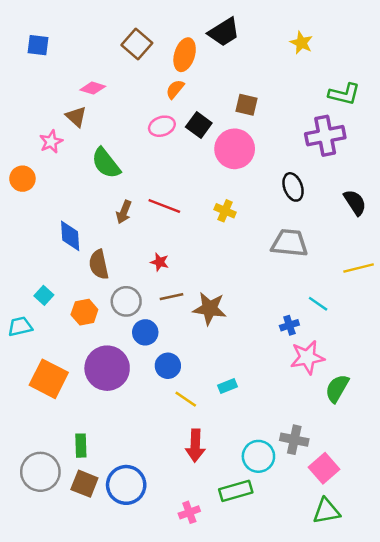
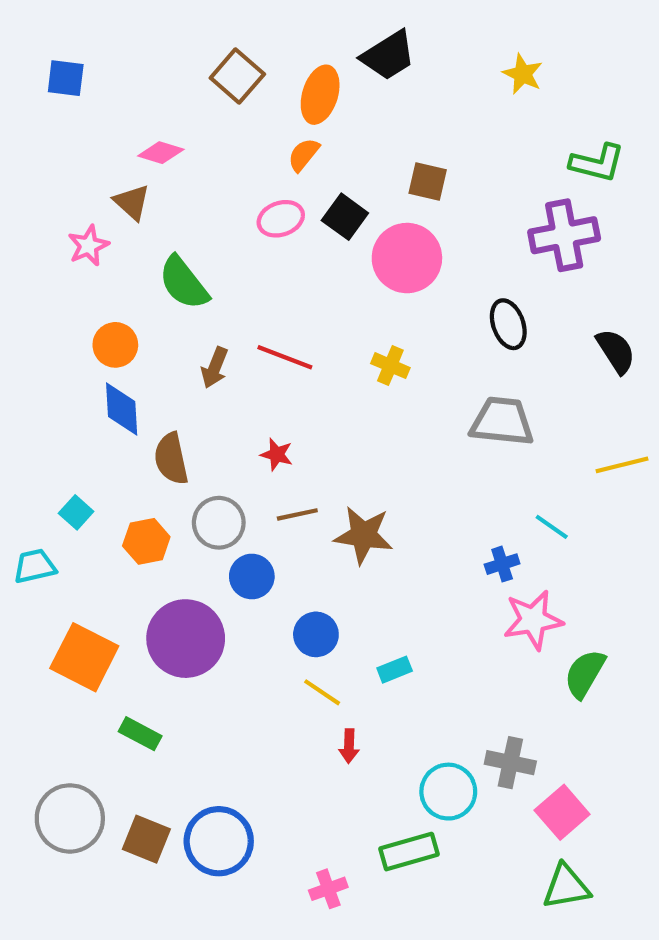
orange circle: (22, 179) -> (115, 345), moved
blue circle: (168, 366) -> (316, 634), moved
green rectangle: (81, 446) -> (140, 734), moved, turned -60
red arrow: (195, 446) -> (349, 746), moved, size x0.6

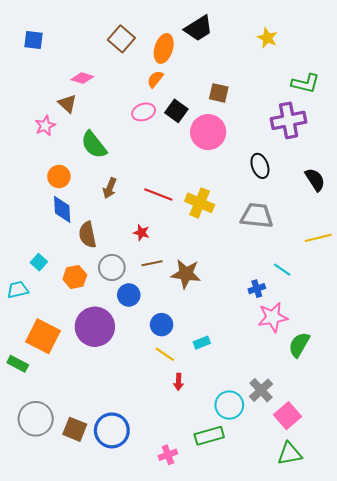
red line: (285, 357) -> (158, 194), moved
yellow cross: (390, 366) -> (200, 203), moved, size x1.5
green rectangle: (140, 734) -> (18, 364), moved
gray cross: (510, 763) -> (261, 390), turned 35

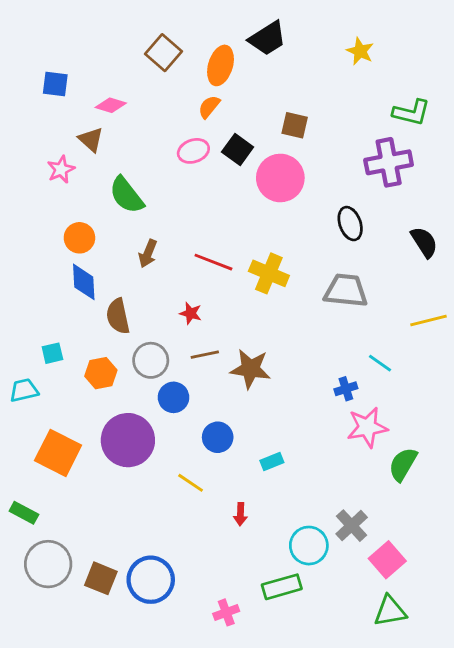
blue square: (34, 40) -> (55, 84), moved
cyan square: (39, 262) -> (52, 353), turned 35
yellow line: (165, 354) -> (191, 483), moved
green rectangle: (18, 364) -> (24, 513), moved

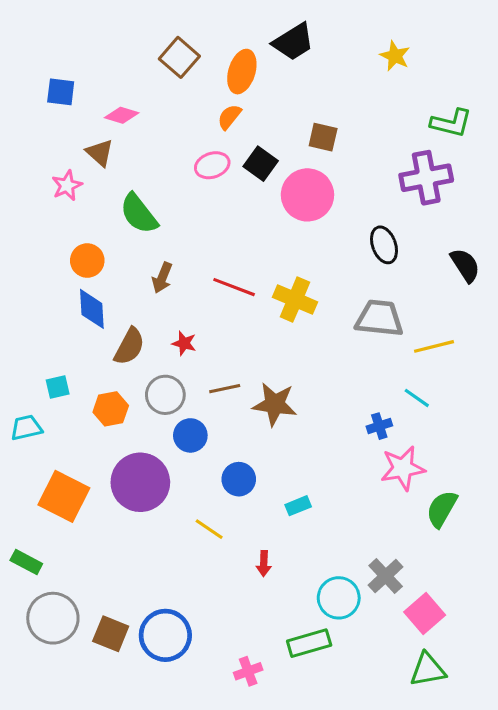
red star: (191, 313) -> (184, 343), moved
brown semicircle: (118, 316) -> (129, 346), turned -140
yellow line: (428, 320) -> (434, 346), moved

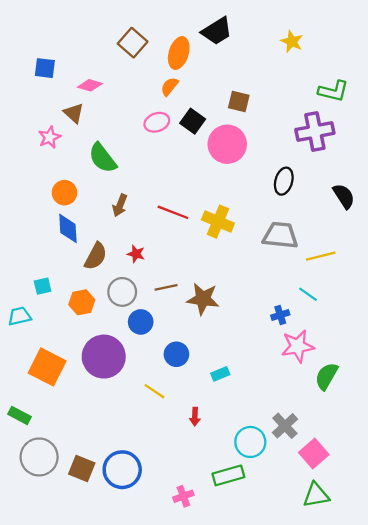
black ellipse: (384, 245) -> (284, 181), turned 36

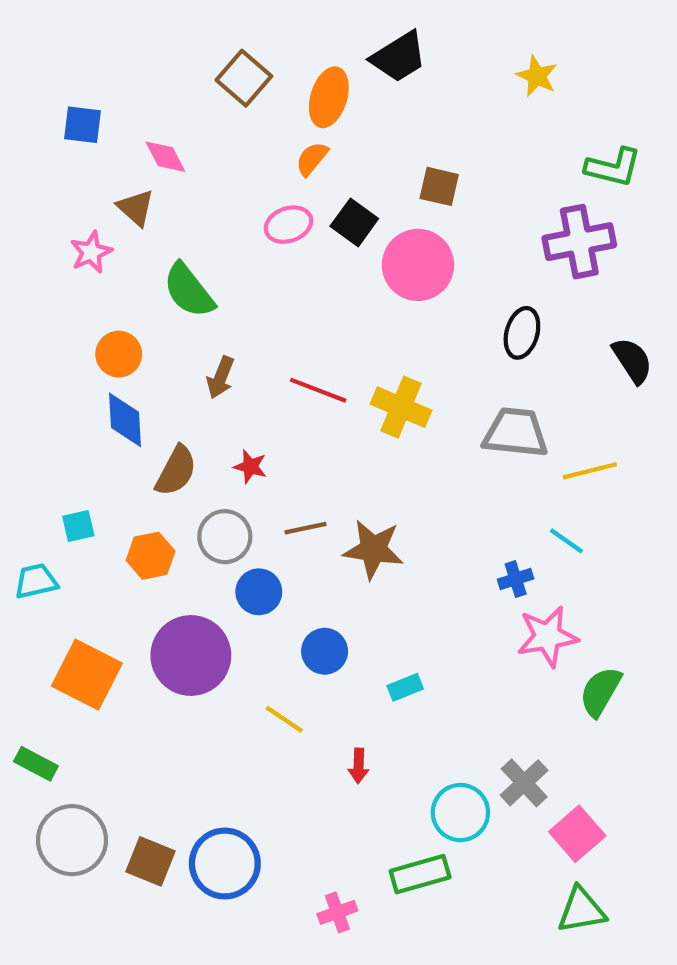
pink diamond: (90, 85) -> (165, 157), turned 45

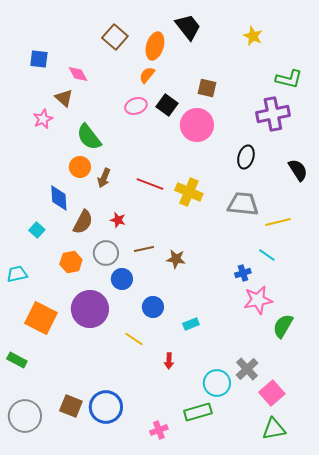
black trapezoid: (399, 57) -> (188, 27), turned -96
orange circle: (119, 354) -> (80, 167), moved
cyan square: (78, 526) -> (37, 230), moved, turned -35
brown star: (373, 549) -> (176, 259), size x0.7
gray circle: (72, 840) -> (25, 416), moved

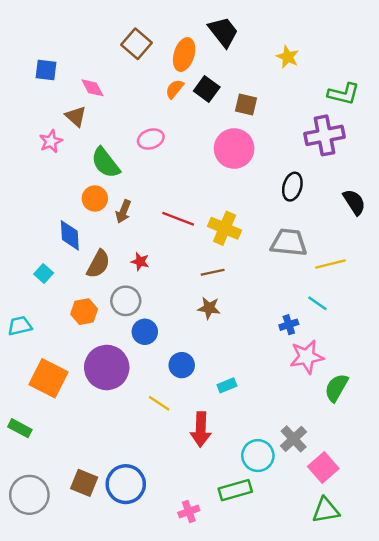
yellow star: (253, 36) -> (288, 57), moved
black square: (167, 105) -> (207, 89), moved
pink ellipse: (136, 106) -> (151, 139), moved
brown line: (144, 249) -> (213, 272), moved
red arrow: (169, 361) -> (201, 429), size x1.8

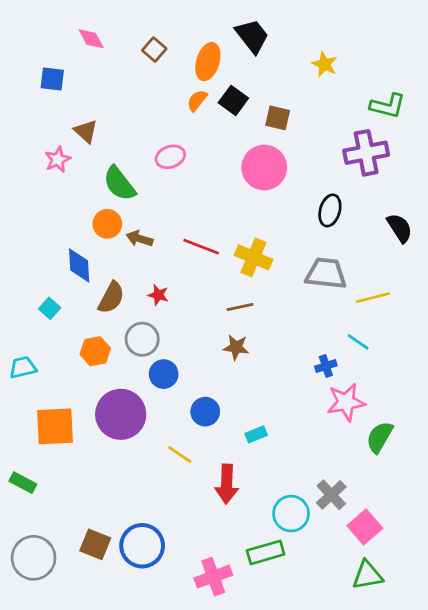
brown square: (136, 44) -> (154, 50), size x0.7
pink diamond: (92, 88) -> (91, 39), moved
brown arrow: (123, 212) -> (139, 239), turned 85
orange square: (48, 378) -> (55, 426), turned -30
pink cross: (189, 511) -> (213, 577), size x1.5

